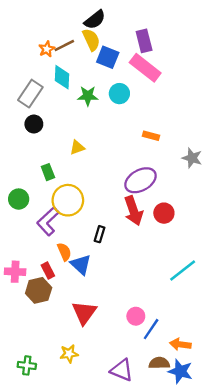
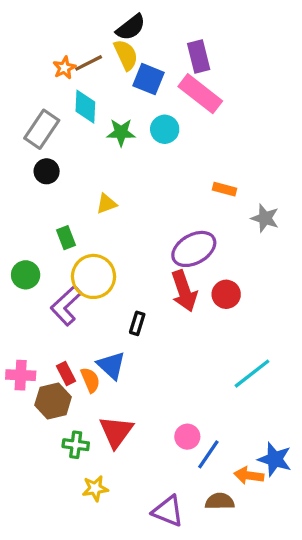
orange rectangle: (151, 136) -> (225, 189), moved
orange semicircle: (64, 252) -> (90, 380), moved
green cross: (27, 365) -> (76, 445), moved
blue star: (180, 371) -> (275, 459), moved

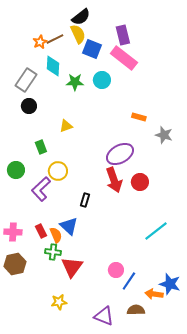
yellow circle: (94, 276) -> (58, 171), size x0.7
brown hexagon: (53, 401) -> (15, 264), moved
green cross: (76, 445) -> (53, 252), moved

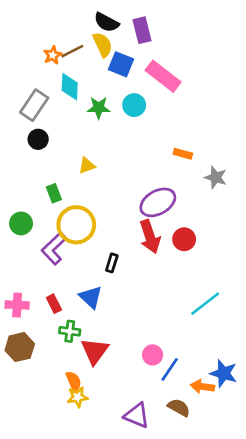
black semicircle: (81, 17) -> (107, 22), turned 66
purple rectangle: (123, 35) -> (142, 30), moved
yellow circle: (58, 171) -> (76, 225), size x1.5
orange semicircle: (56, 235) -> (74, 381), moved
brown semicircle: (136, 310) -> (179, 408), turned 30

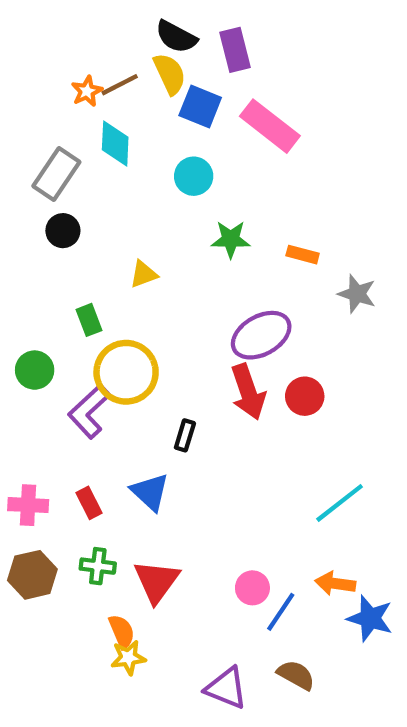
cyan circle: (134, 105) -> (194, 176), moved
green star: (99, 108) -> (231, 239), moved
green cross: (70, 331) -> (98, 566), moved
orange arrow: (203, 387) -> (335, 584), moved

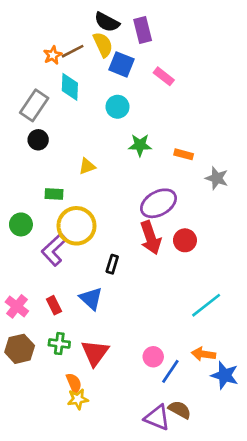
pink rectangle: (270, 126) -> (164, 76), size x0.6
green rectangle: (89, 320) -> (54, 194), turned -66
pink cross: (28, 505) -> (17, 306), turned 35
purple triangle: (226, 688) -> (157, 418), moved

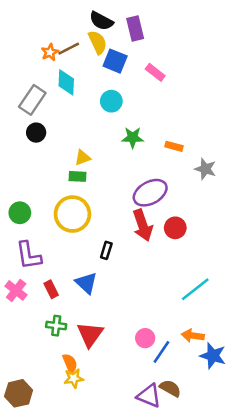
green rectangle: (54, 194) -> (77, 176), moved
purple L-shape: (54, 250) -> (29, 255), moved, turned -56
brown hexagon: (20, 349) -> (19, 393), moved

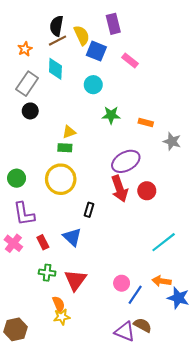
black semicircle: (101, 21) -> (56, 26), moved, turned 72
orange star: (50, 52) -> (25, 49), moved

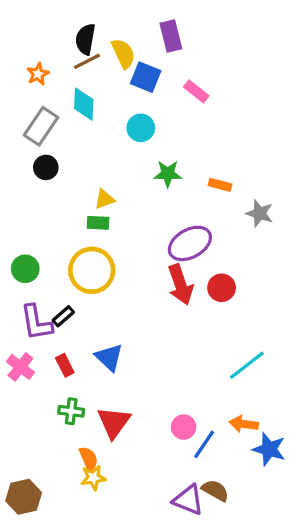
black rectangle: (89, 210) -> (63, 316), moved, turned 32

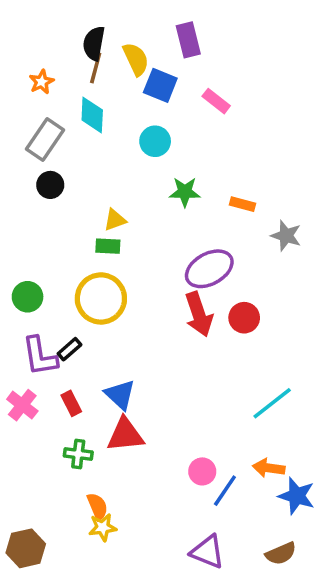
brown line: (87, 61) -> (96, 68), turned -48
red triangle: (114, 422) -> (125, 435), moved, turned 48
brown semicircle: (215, 490) -> (281, 554), moved, turned 128

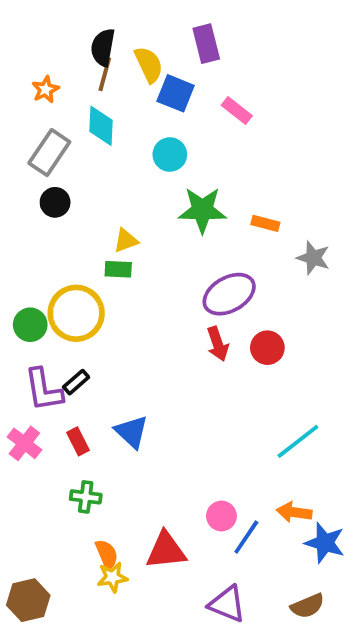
green star: (185, 192) -> (202, 210), size x1.4
yellow circle: (101, 298) -> (76, 313), moved
red arrow: (199, 314) -> (218, 344), size x0.7
red triangle: (125, 435) -> (166, 550), moved

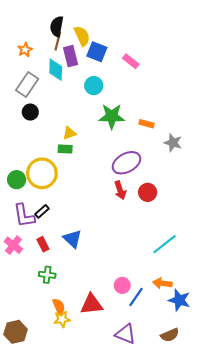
purple rectangle: (206, 44) -> (70, 56), moved

